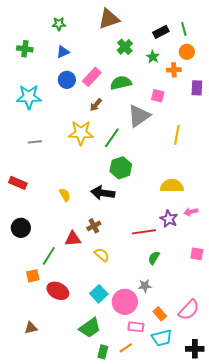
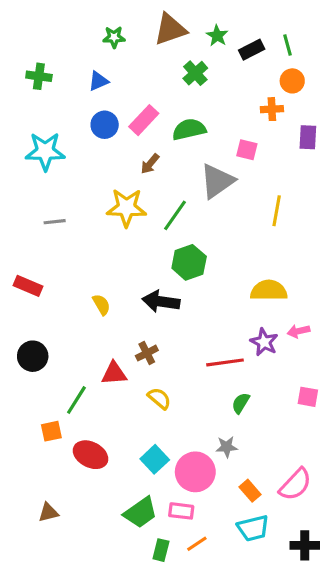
green star: (59, 24) -> (114, 37), moved
green star: (153, 57) -> (217, 36), moved
pink rectangle: (136, 327) -> (181, 511), moved

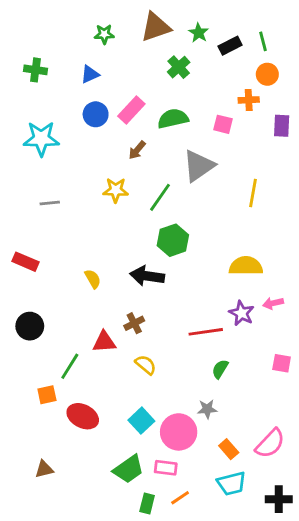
pink square: (247, 150) -> (223, 124), moved
yellow star: (126, 208) -> (116, 190), size x0.7

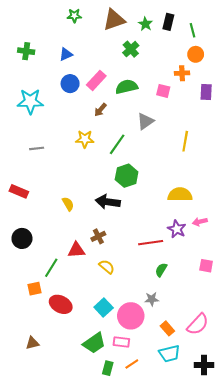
green star: (104, 34) -> (74, 16), moved
black rectangle: (230, 46) -> (168, 22), moved, turned -49
gray triangle: (199, 166) -> (145, 121), size x0.7

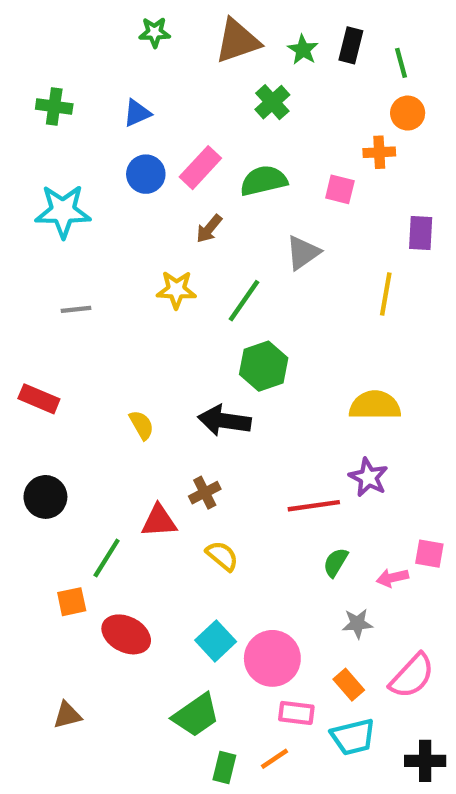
purple rectangle: (206, 92) -> (421, 233), moved
pink arrow: (200, 222) -> (392, 578), moved
gray star: (152, 299) -> (357, 624), moved
pink rectangle: (121, 342) -> (296, 713), moved

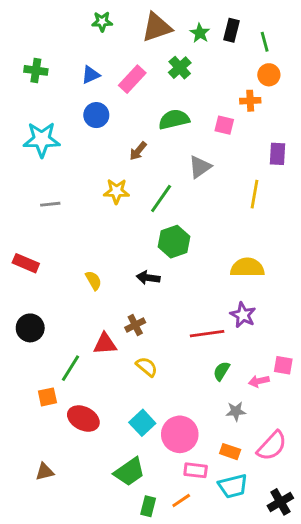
pink rectangle: (200, 168) -> (132, 79), moved
black arrow: (224, 421) -> (148, 278), size x0.7
orange rectangle: (349, 685) -> (230, 452), turned -30
black cross: (425, 761) -> (280, 502), turned -30

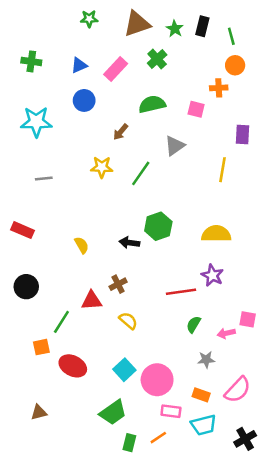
green hexagon: (174, 242) -> (158, 226), moved

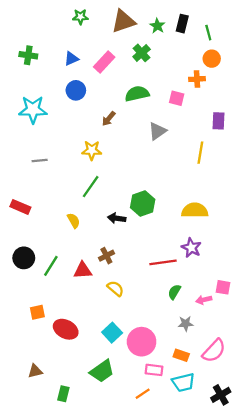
green line: (141, 173) -> (91, 187), moved
green line: (61, 322) -> (51, 266), moved
green rectangle: (129, 443) -> (63, 394), moved

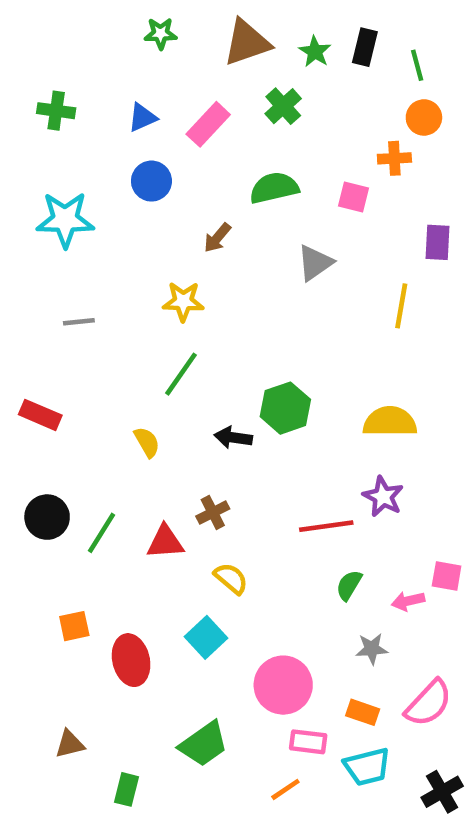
red ellipse: (66, 329) -> (131, 660), turned 50
cyan square: (112, 333) -> (206, 637), moved

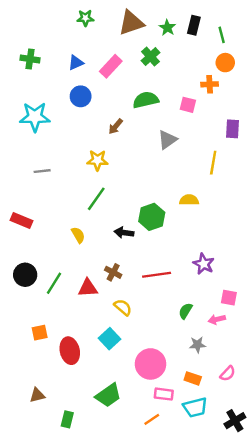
yellow semicircle: (390, 422) -> (189, 200), moved, size x0.7
brown cross: (213, 513) -> (113, 272), turned -35
red line: (326, 526) -> (157, 275), moved
pink square: (447, 576) -> (229, 298), moved
pink semicircle: (428, 703) -> (228, 374), size x0.6

